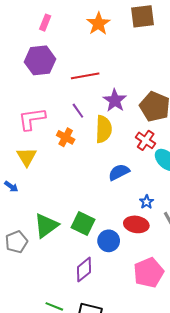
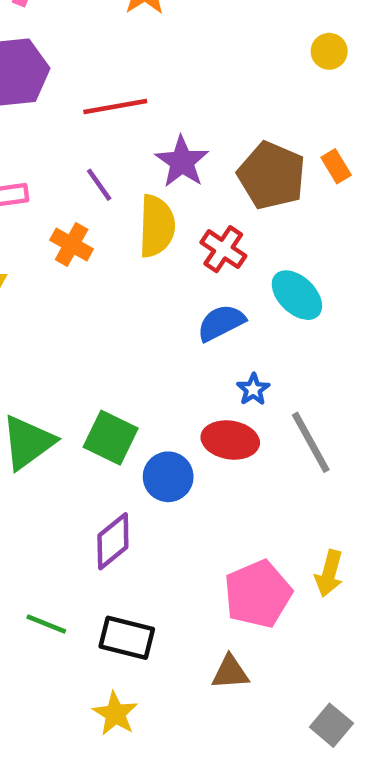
red cross: (146, 140) -> (223, 249), moved
blue semicircle: (119, 172) -> (221, 323), moved
pink pentagon: (149, 273) -> (258, 594), moved

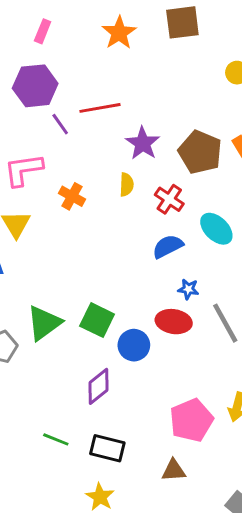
purple line: (99, 185) -> (60, 124), moved
yellow semicircle: (157, 226) -> (127, 185), size x0.6
blue star: (253, 389) -> (188, 289), turned -30

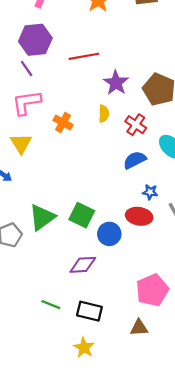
purple line: (60, 124) -> (27, 68), moved
purple diamond: (99, 386) -> (83, 265), turned 36

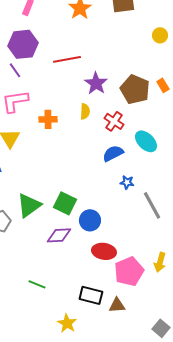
orange cross: (63, 122) -> (48, 119), turned -30
red ellipse: (139, 216) -> (104, 251), moved
purple diamond: (83, 265) -> (59, 235), moved
black rectangle: (89, 311) -> (91, 295), moved

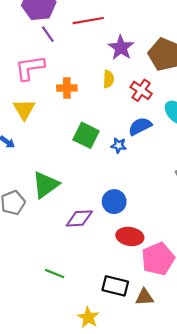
purple line: (15, 70) -> (48, 34), moved
blue star: (127, 182) -> (119, 145), moved
green square: (65, 203) -> (86, 135), moved

